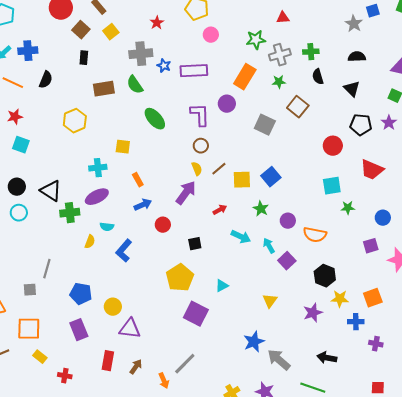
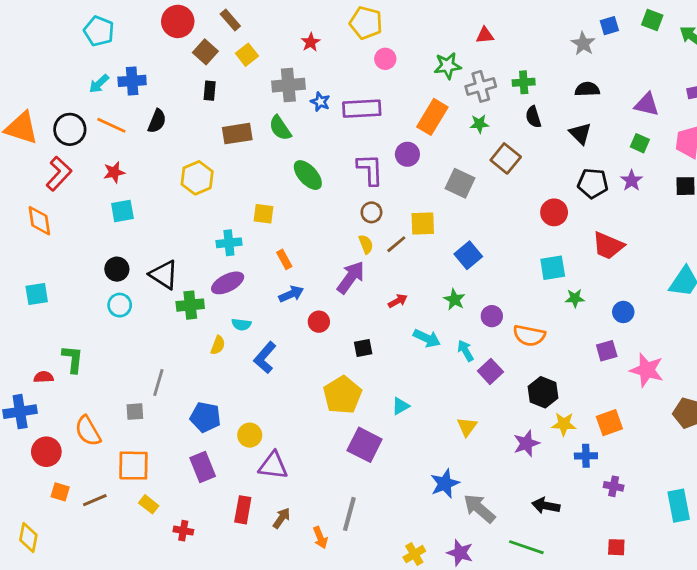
cyan square: (21, 145) -> (122, 211), turned -30
yellow square: (242, 180) -> (423, 223), moved
gray line: (185, 364) -> (349, 514), turned -30

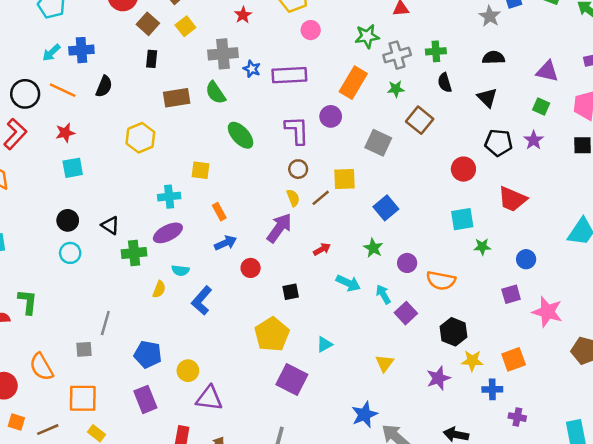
black triangle: (164, 275) -> (110, 225), size x0.7

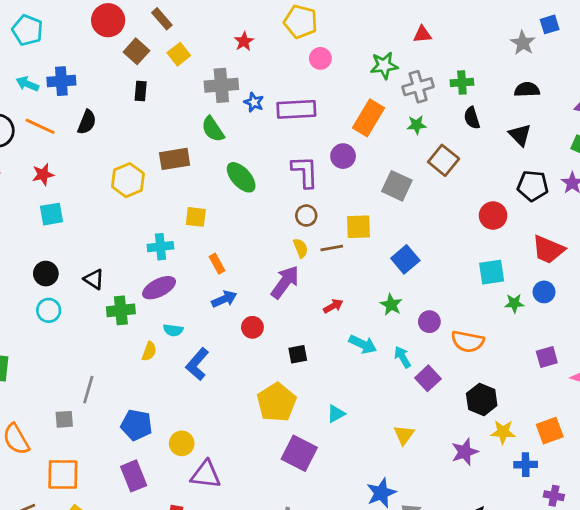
cyan arrow: (51, 53) -> (27, 84), turned 66
brown rectangle: (177, 98) -> (175, 159), moved
brown line: (321, 198) -> (332, 248), turned 30
blue circle: (526, 259) -> (544, 292), moved

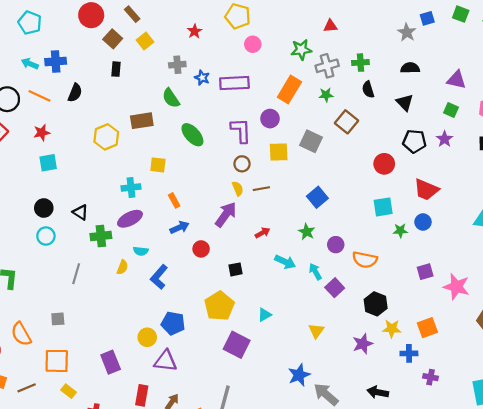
gray cross: (221, 85) -> (177, 65), size x0.7
yellow square: (359, 227) -> (279, 152), moved
gray line: (88, 390) -> (76, 274), moved
blue pentagon: (136, 425) -> (173, 323), moved

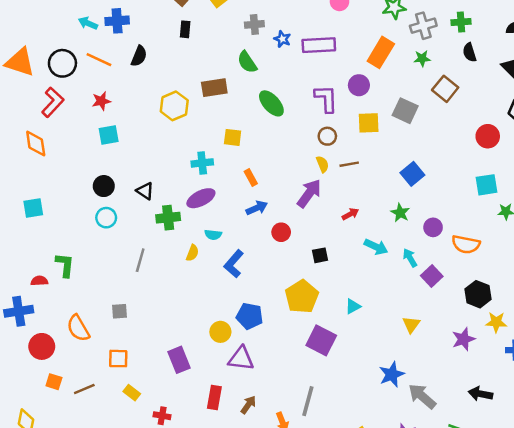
orange square: (57, 361) -> (118, 359), size x0.7

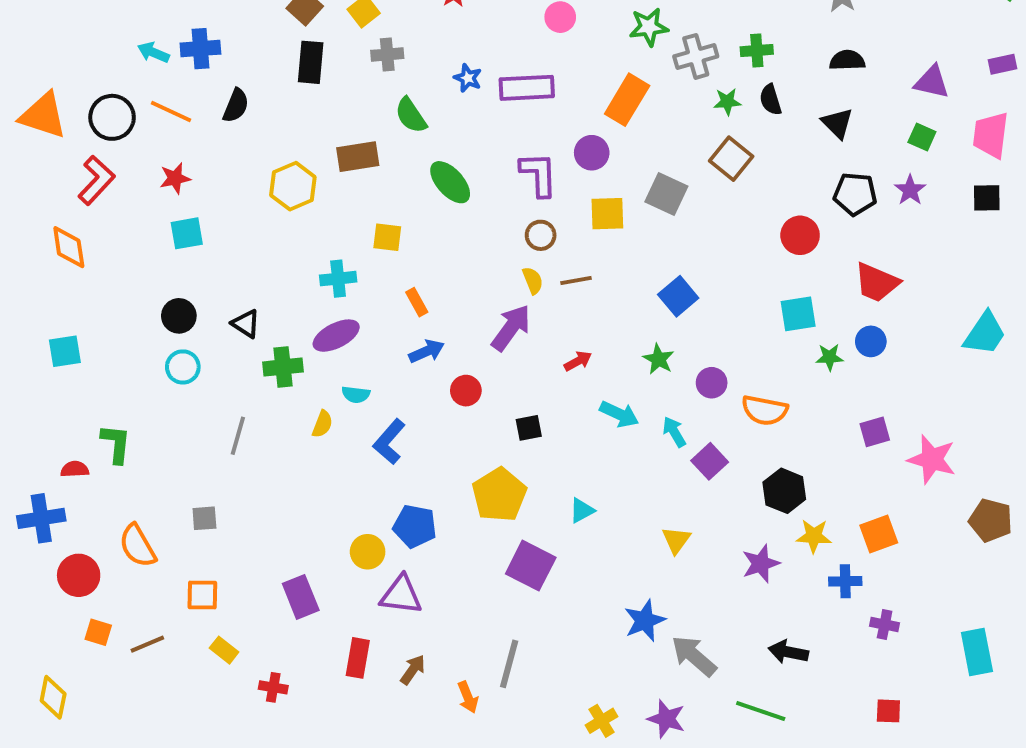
gray cross: (254, 24) -> (387, 54), moved
black rectangle: (185, 29) -> (311, 62), size x1.5
green star: (422, 58) -> (727, 102), moved

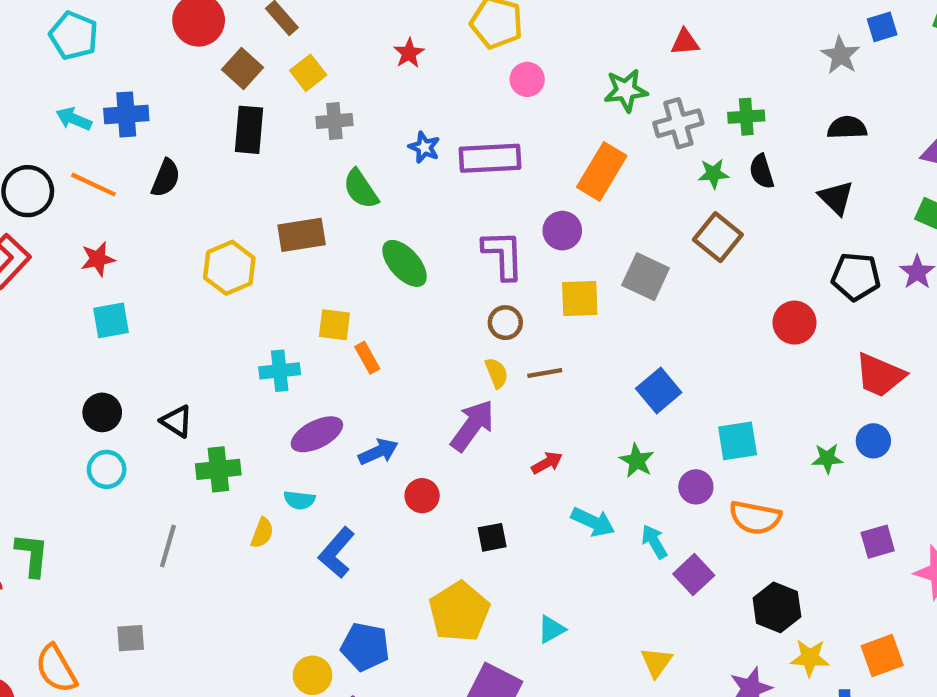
orange rectangle: (417, 302) -> (367, 358), moved
cyan square: (798, 314) -> (738, 441), moved
purple ellipse: (336, 336) -> (317, 434), moved

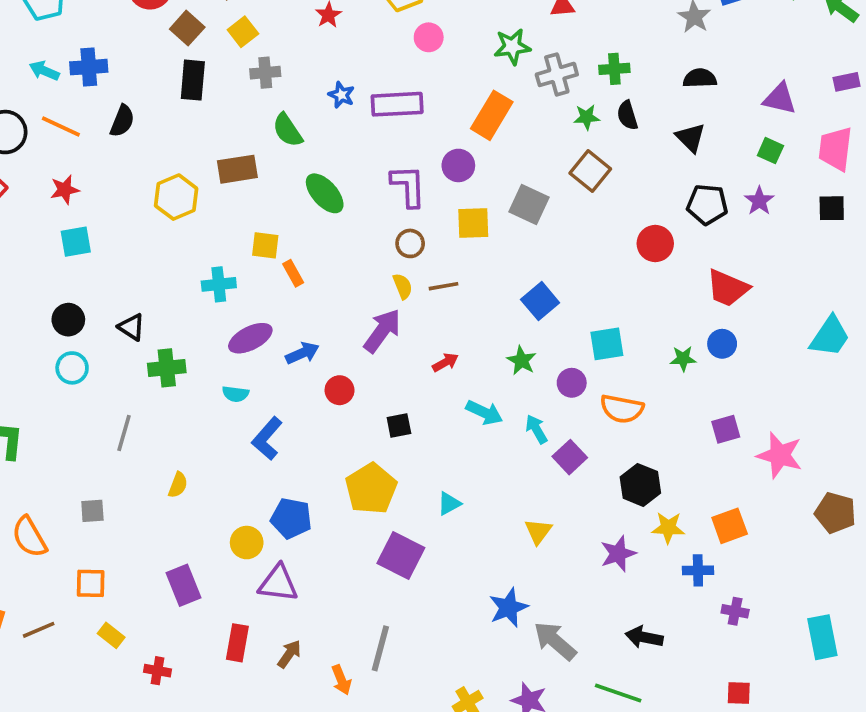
yellow semicircle: (262, 533) -> (178, 485), moved

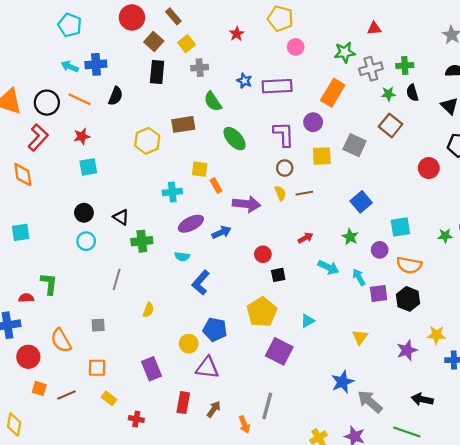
purple arrow: (382, 331) -> (247, 204), moved, turned 60
red circle: (340, 390) -> (263, 254), moved
purple square: (570, 457) -> (379, 294), turned 36
black hexagon: (640, 485) -> (408, 299), moved

